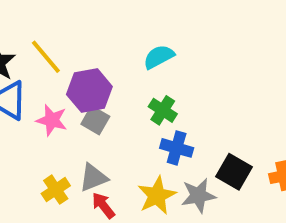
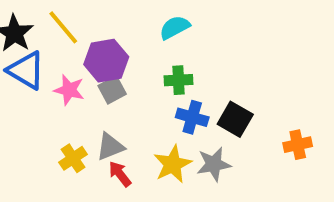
green cross: (163, 110) -> (179, 80), turned -36
gray square: (95, 120) -> (112, 90), turned 32
black square: (234, 172) -> (235, 119), moved

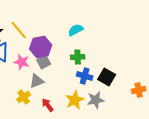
gray triangle: (110, 147) -> (37, 81), moved

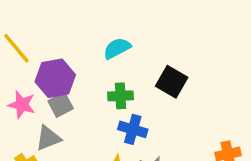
black square: (107, 77) -> (172, 82), moved

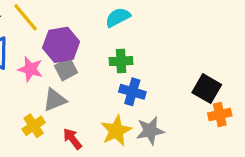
black square: (172, 82) -> (207, 89), moved

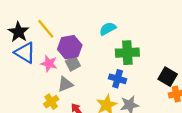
green cross: (121, 61) -> (127, 53), moved, size x1.5

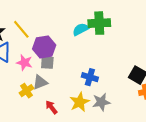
green cross: (127, 53) -> (99, 23), moved
gray square: (73, 64) -> (47, 63), turned 32
yellow cross: (51, 102) -> (27, 91), moved

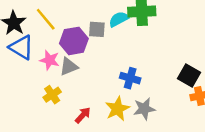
gray square: (47, 63) -> (97, 29), moved
gray triangle: (40, 82) -> (69, 67), moved
red arrow: (51, 107) -> (83, 115), turned 80

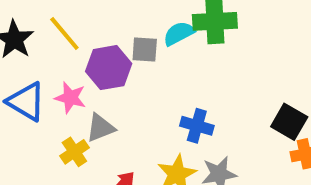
blue triangle: (21, 47) -> (26, 102), moved
gray triangle: (69, 67) -> (101, 128), moved

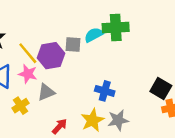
yellow line: (64, 33) -> (28, 53), moved
yellow cross: (74, 152) -> (20, 106), moved

